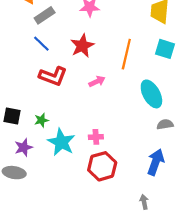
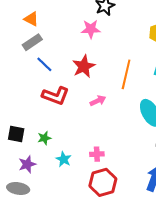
gray rectangle: (45, 15) -> (32, 42), moved
cyan star: (61, 142) -> (64, 159), size x0.6

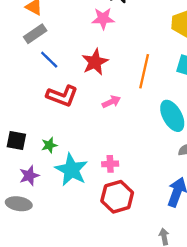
cyan star: (64, 159) -> (71, 170), size x1.8

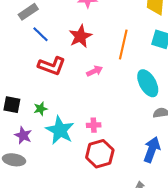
purple star: (29, 176) -> (23, 135), turned -30

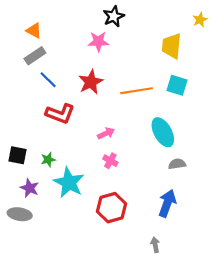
orange line: (123, 44) -> (137, 91), turned 68
pink arrow: (95, 71) -> (106, 133), moved
pink cross: (94, 125) -> (110, 161), moved, turned 32

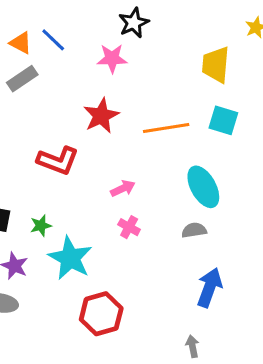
blue line: (48, 80) -> (53, 40), moved
gray semicircle: (177, 164) -> (194, 230), moved
red hexagon: (111, 208) -> (101, 314), moved

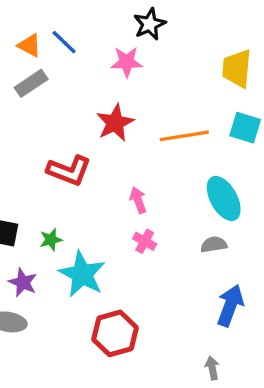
pink arrow: (123, 188) -> (138, 200), turned -85

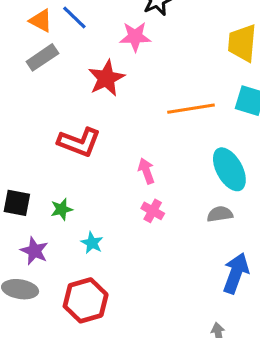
red star: (115, 123) -> (106, 78), moved
cyan star: (82, 274) -> (92, 243), size x0.5
red hexagon: (115, 333) -> (86, 300), moved

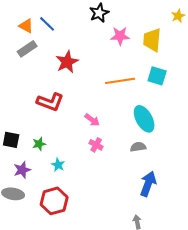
pink star: (135, 37) -> (120, 36), moved
pink arrow: (146, 171) -> (92, 120), turned 147
purple star: (34, 251) -> (22, 170), turned 30

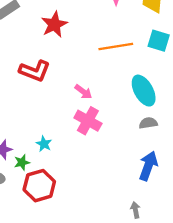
green star: (39, 144) -> (22, 162), moved
pink cross: (96, 145) -> (88, 121), size x1.6
gray semicircle: (138, 147) -> (148, 123), moved

